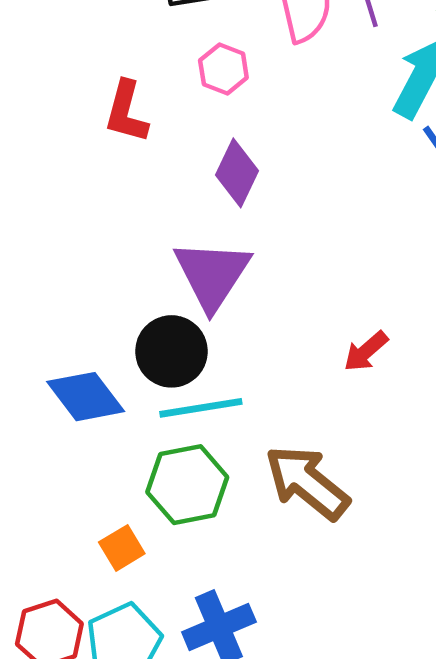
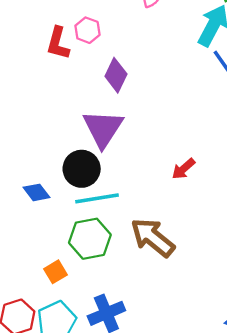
pink hexagon: (223, 69) -> (87, 30), moved
blue diamond: (86, 397) -> (37, 192), size x0.7

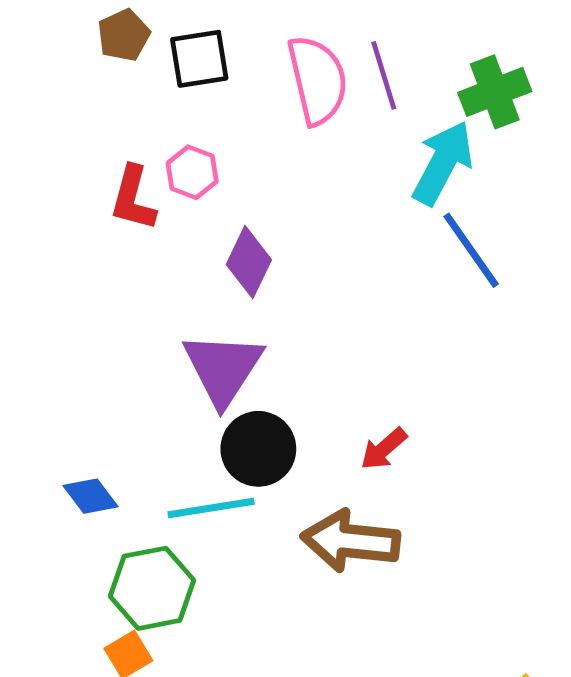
black circle: (82, 169) -> (258, 449), moved
brown arrow: (153, 237) -> (351, 541), moved, turned -33
green hexagon: (90, 239) -> (152, 588), moved

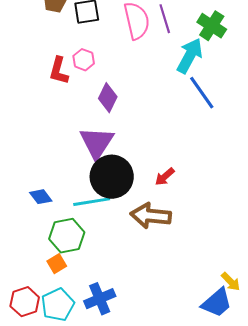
green cross: (495, 92) -> (212, 26), turned -36
black circle: (258, 449) -> (112, 177), size x1.4

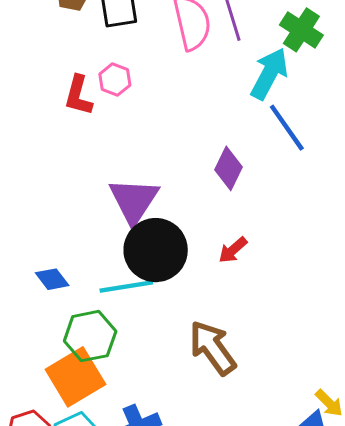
purple diamond: (108, 98) -> (228, 168), moved
brown arrow: (151, 216) -> (212, 348), moved, turned 48
orange square: (57, 264) -> (75, 377), size x2.0

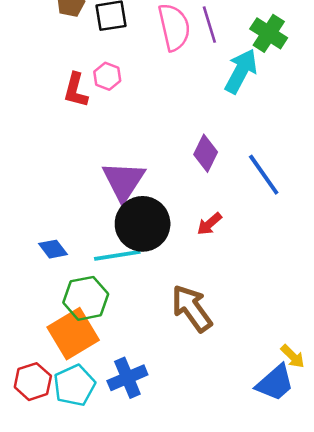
blue line: (287, 128) -> (264, 175), moved

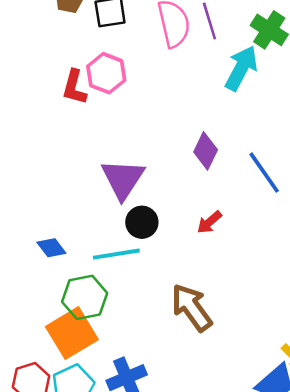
pink hexagon: (107, 76) -> (106, 73), size x1.4
black circle: (143, 224) -> (142, 222), size x0.6

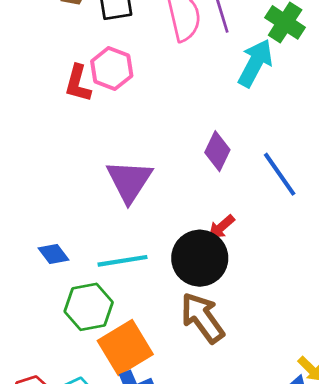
black circle: (142, 222) -> (200, 258), moved, size x1.6
orange square: (72, 333) -> (125, 348), moved

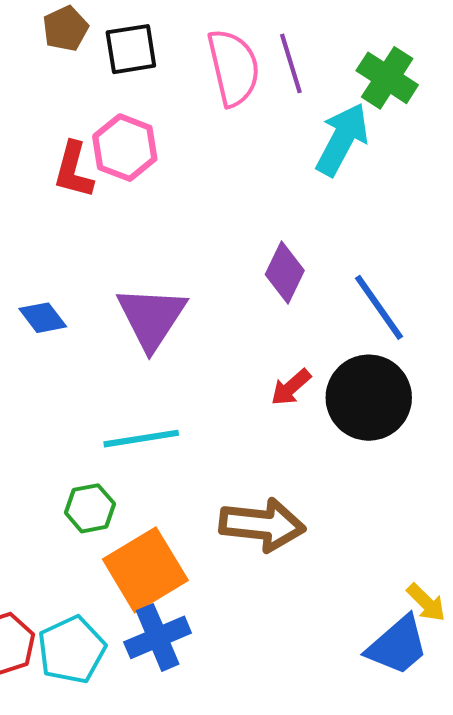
blue diamond: (53, 254) -> (43, 318), moved
black circle: (200, 258) -> (369, 398), moved
green hexagon: (89, 307) -> (90, 508), size x0.7
brown arrow: (202, 318) -> (262, 525), turned 132

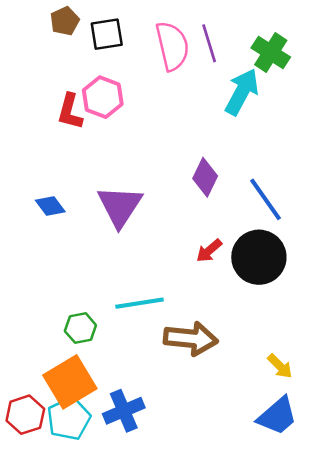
cyan line: (141, 439) -> (139, 303), moved
orange square: (145, 570) -> (70, 382), moved
yellow arrow: (426, 603) -> (280, 366), moved

